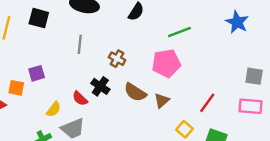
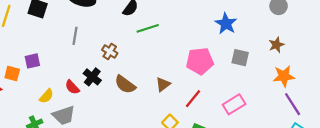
green line: (179, 32) -> (148, 28), moved
pink pentagon: (166, 63) -> (200, 61), moved
gray square: (254, 76) -> (240, 58), moved
brown triangle: (162, 101) -> (163, 84), moved
pink rectangle: (251, 106) -> (234, 104), turned -40

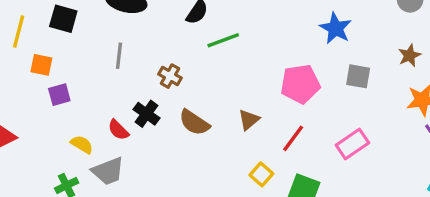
orange square: (12, 74) -> (41, 65), moved
yellow semicircle: (46, 96) -> (82, 144), turned -98

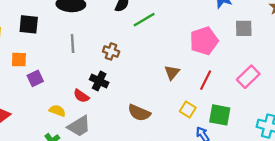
brown semicircle: (194, 122) -> (139, 113), moved

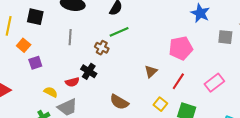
green line: (144, 20) -> (119, 32), moved
gray square: (244, 28) -> (225, 37), moved
orange square: (19, 60) -> (24, 45), turned 32
red semicircle: (81, 96) -> (72, 82), turned -56

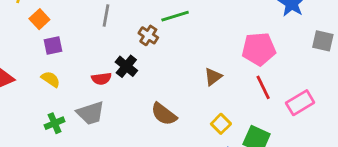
red line: (178, 81) -> (263, 87), moved, turned -66
yellow semicircle: (51, 92) -> (51, 79), moved

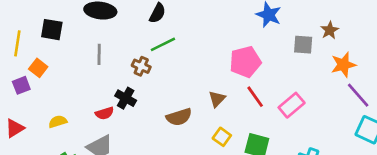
purple square: (53, 46) -> (21, 85), moved
brown triangle: (213, 77) -> (217, 99), moved
yellow semicircle: (51, 79) -> (58, 122), turned -42
brown semicircle: (164, 114) -> (179, 117), moved, turned -45

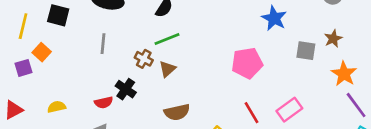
orange star: (343, 65) -> (344, 74), turned -30
red line: (255, 97) -> (252, 113), moved
brown triangle: (217, 99) -> (167, 69), moved

